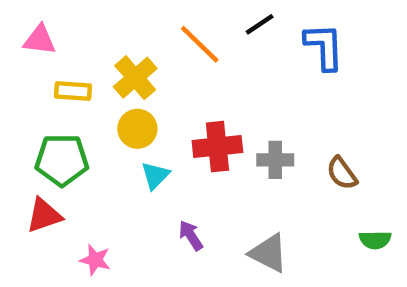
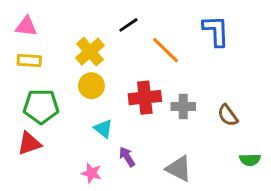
black line: (260, 24) -> (128, 25), moved
orange line: (200, 44) -> (166, 50), moved
yellow rectangle: (73, 91) -> (29, 60), moved
cyan triangle: (155, 175) -> (103, 129), moved, turned -36
pink star: (95, 260) -> (91, 173), moved

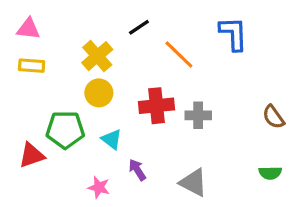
green pentagon: (41, 106) -> (65, 130), moved
brown semicircle: (228, 115) -> (273, 117), moved

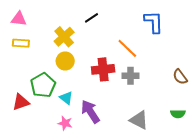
orange line: (179, 54) -> (127, 48), moved
green pentagon: (65, 130) -> (43, 85), turned -30
cyan triangle: (112, 139) -> (66, 98), moved
purple arrow: (137, 170) -> (90, 112), size x1.6
gray triangle: (193, 183) -> (139, 120), moved

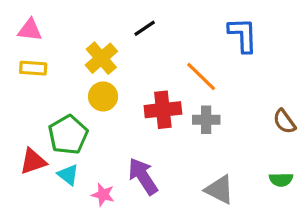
cyan triangle: (66, 98) -> (68, 175), moved

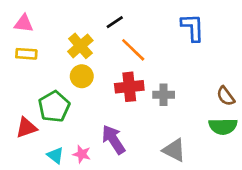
orange line: (201, 77) -> (133, 50), moved
cyan triangle: (68, 175) -> (55, 155), moved
green semicircle: (281, 180) -> (223, 126), moved, size x1.5

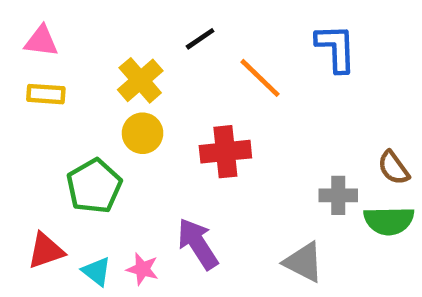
orange line: (133, 50) -> (260, 78), moved
gray cross: (164, 95) -> (338, 195), moved
red triangle: (26, 128) -> (46, 251), moved

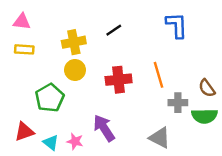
black line: (200, 39) -> (114, 30), moved
orange line: (260, 78) -> (159, 75), moved, turned 30
yellow cross: (140, 80) -> (74, 42), turned 30

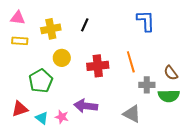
black line: (114, 30) -> (85, 25), moved, turned -32
yellow cross: (74, 42) -> (51, 29), moved
purple arrow: (104, 128) -> (86, 106), turned -50

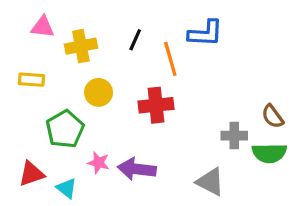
pink triangle: (18, 18) -> (43, 27), moved
blue L-shape: (146, 21) -> (205, 33), moved, turned 95
yellow rectangle: (20, 41) -> (31, 80), moved
orange line: (131, 62) -> (170, 59), moved
pink star: (62, 117) -> (99, 163), moved

